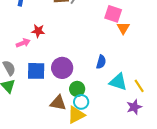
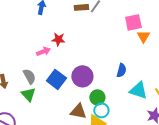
pink square: (113, 14) -> (133, 22), turned -30
blue square: (36, 71) -> (56, 79), turned 36

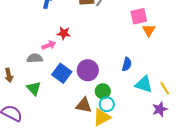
gray semicircle: (29, 76) -> (35, 58), moved, turned -63

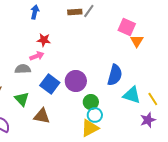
pink square: (139, 16) -> (127, 27), turned 36
red star: (64, 33) -> (44, 40), moved
blue semicircle: (127, 64) -> (115, 75), size x1.5
brown triangle: (84, 105) -> (42, 116), moved

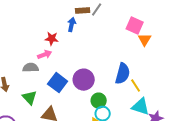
blue arrow: (35, 12) -> (72, 25), moved
cyan triangle: (132, 95) -> (141, 107), moved
yellow line: (153, 99) -> (136, 86), moved

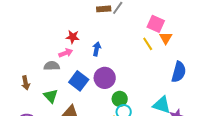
blue arrow: (72, 25) -> (97, 49), moved
blue semicircle: (123, 74) -> (179, 72), moved
yellow line: (136, 86) -> (148, 44), moved

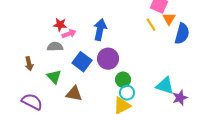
red star: (73, 37) -> (60, 25), moved
blue arrow: (97, 49) -> (100, 30), size x1.5
blue semicircle: (179, 72) -> (182, 34), moved

